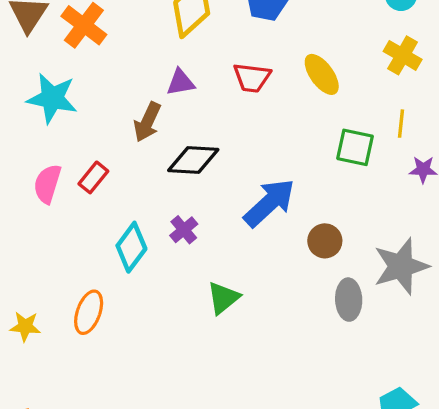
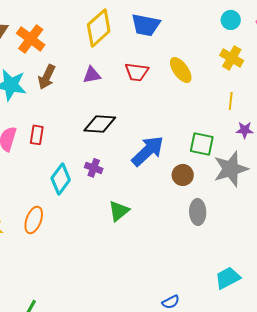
brown arrow: (147, 122) -> (47, 77), moved
green square: (355, 147) -> (202, 144), moved
red rectangle: (93, 177) -> (37, 135), turned -30
purple cross: (184, 230) -> (94, 168), turned -30
gray star: (401, 266) -> (231, 169), moved

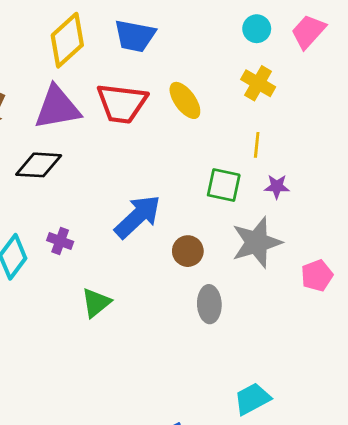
red trapezoid: (137, 72) -> (122, 103), size x1.5
purple triangle: (92, 75) -> (57, 108), size x1.8
black diamond: (100, 124) -> (39, 165), moved
green square: (202, 144) -> (224, 185), moved

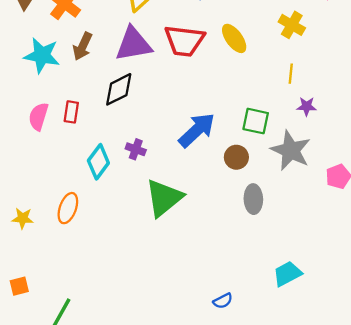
black diamond: (39, 165) -> (119, 89), turned -30
green square: (224, 185) -> (256, 121), moved
gray star: (257, 242) -> (291, 150), turned -30
green triangle: (96, 303) -> (164, 198), size x1.6

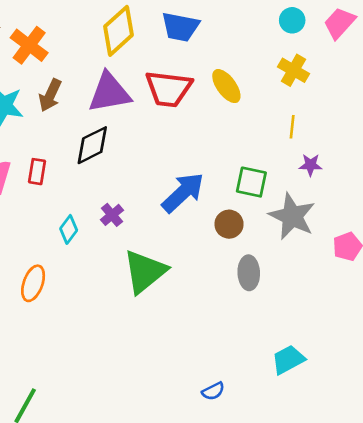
purple cross: (136, 149) -> (112, 215), turned 30
cyan diamond: (98, 162) -> (69, 229), size x0.7

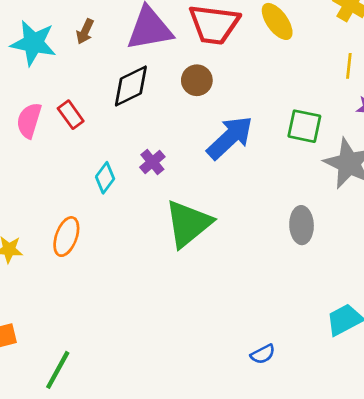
brown arrow: (50, 95) -> (85, 32), size x0.7
red rectangle: (37, 172) -> (71, 115), turned -45
brown circle: (229, 224) -> (197, 80), moved

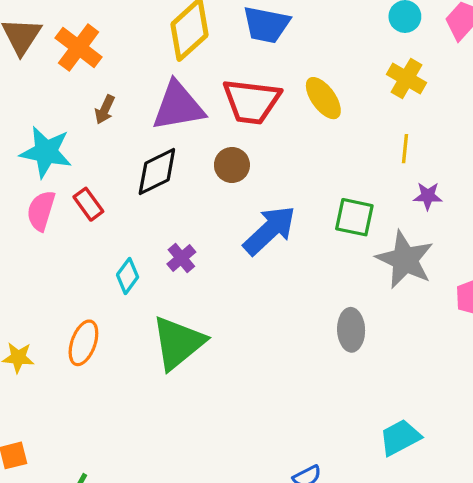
cyan star: (33, 43) -> (46, 152), moved
green triangle: (188, 224) -> (178, 343), moved

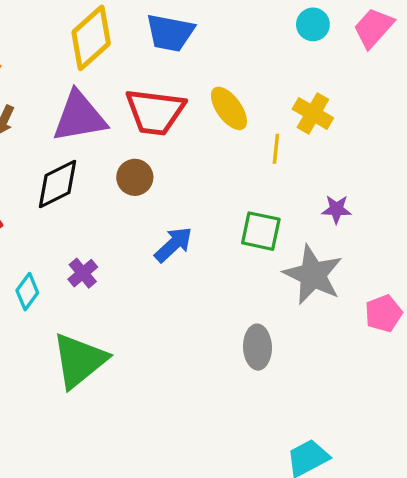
yellow cross: (407, 79) -> (313, 113), moved
yellow line: (405, 149) -> (276, 149), moved
blue arrow: (269, 230) -> (173, 245), size x0.7

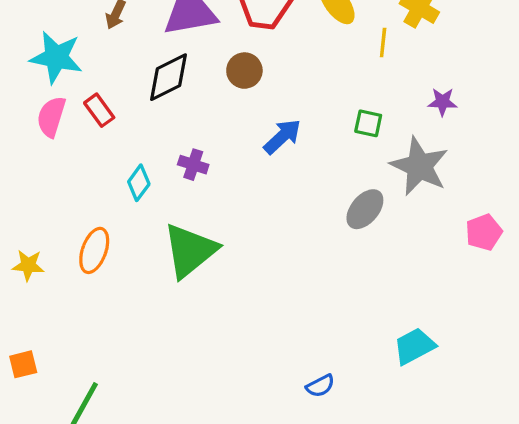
green square: (261, 231) -> (368, 123), size x0.7
purple cross: (83, 273) -> (193, 165), turned -32
pink pentagon: (384, 313) -> (484, 232), moved
gray ellipse: (257, 347) -> (365, 209), moved, turned 42

